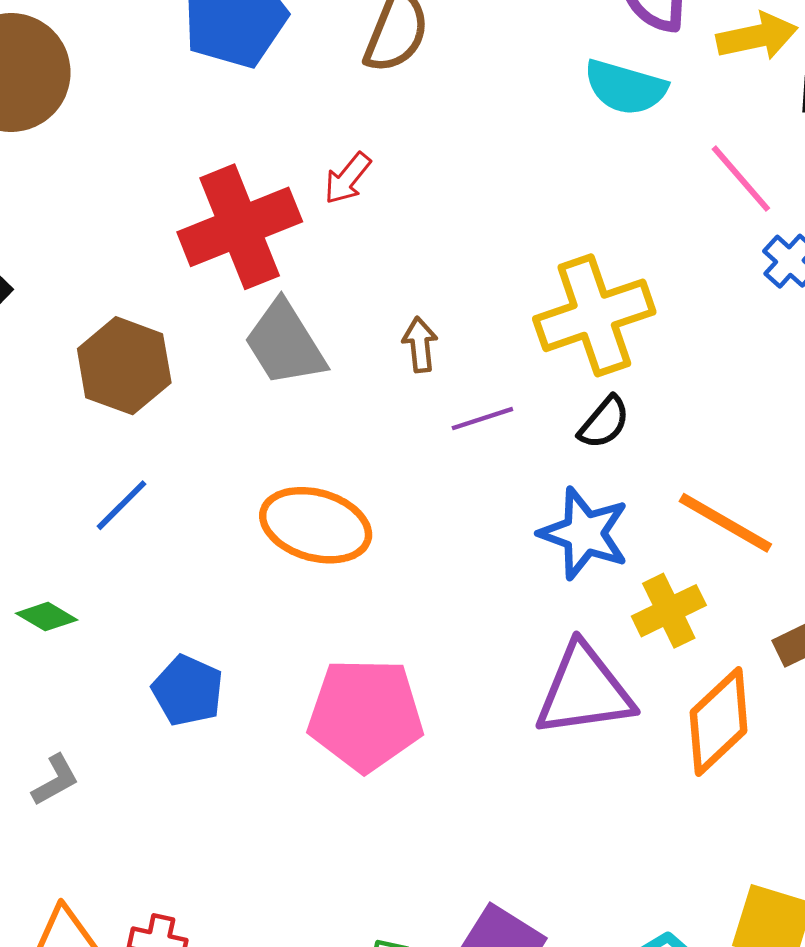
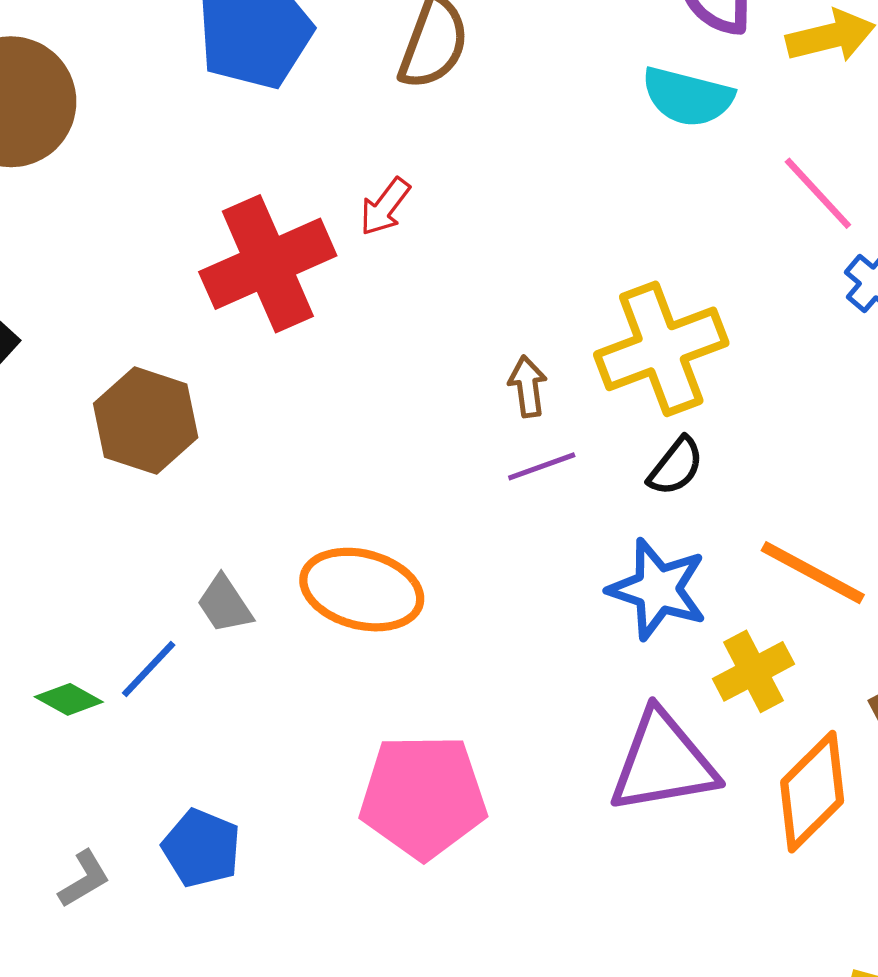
gray trapezoid: (285, 344) -> (225, 604), moved, size x0.6
brown arrow: (420, 345) -> (528, 386), moved
blue line: (122, 505) -> (149, 669), moved
blue pentagon: (188, 691) -> (201, 848), moved

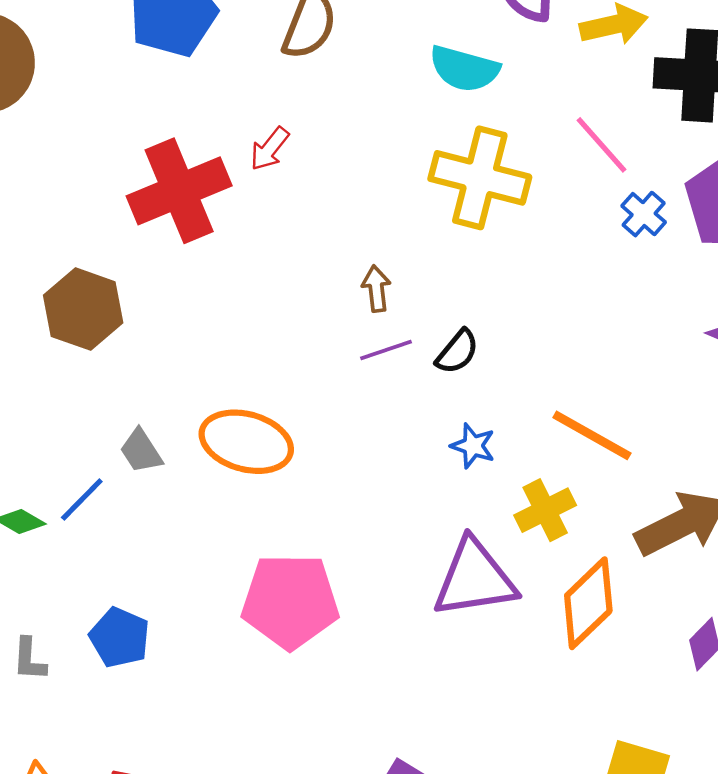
cyan semicircle: (688, 97) -> (464, 69), moved
yellow cross: (661, 349) -> (480, 178), moved, turned 34
black semicircle: (676, 466) -> (457, 352), moved
blue star: (658, 589) -> (473, 446), size x0.6
gray L-shape: (84, 879) -> (29, 659), turned 123

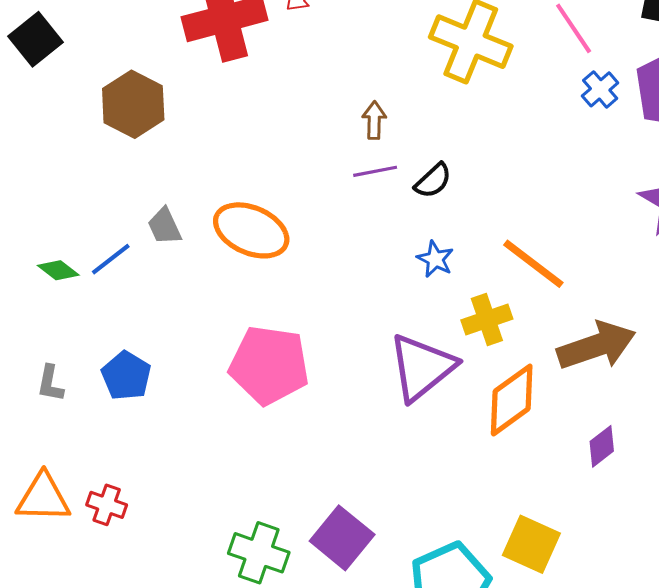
purple triangle: (475, 579) -> (422, 367), turned -38

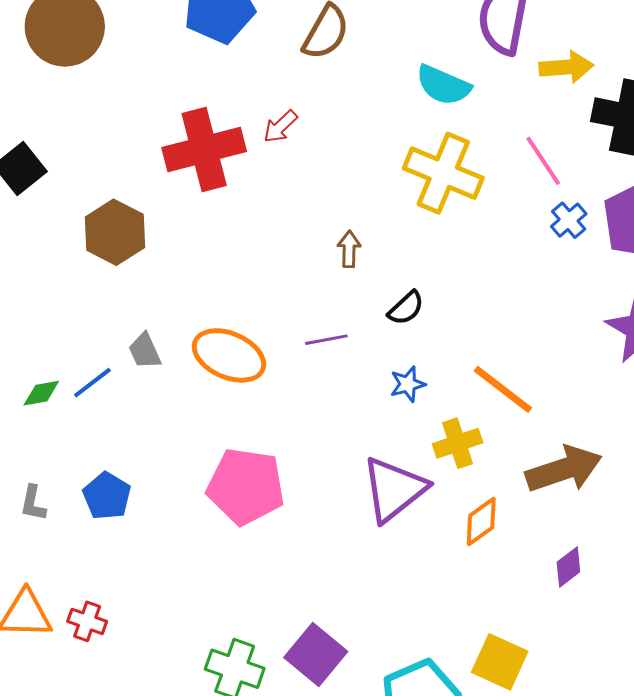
purple line: (375, 171) -> (326, 340), moved
blue star: (435, 259) -> (408, 384), turned 30
green diamond: (58, 270) -> (41, 393), turned -48
orange diamond: (512, 400) -> (481, 522), size x0.7

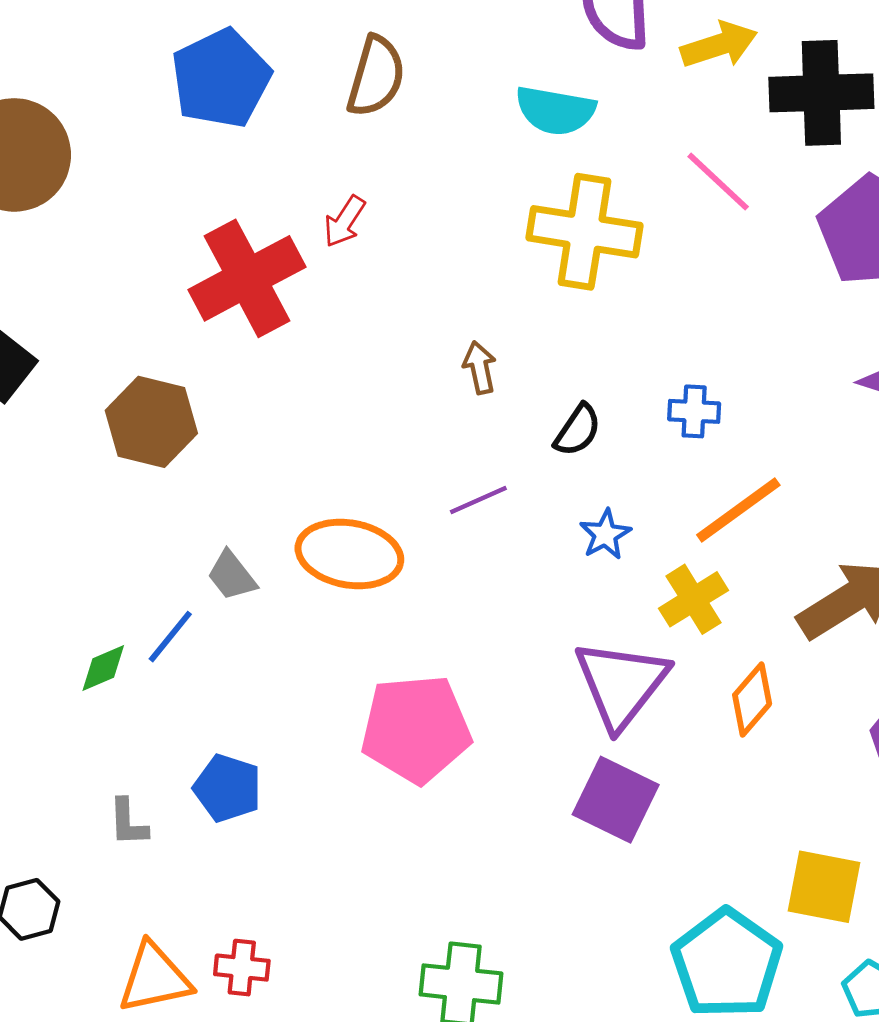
blue cross: (569, 220) -> (694, 411), moved, turned -33
orange line: (503, 389) -> (738, 510), turned -60
purple square: (316, 655) -> (616, 800), moved

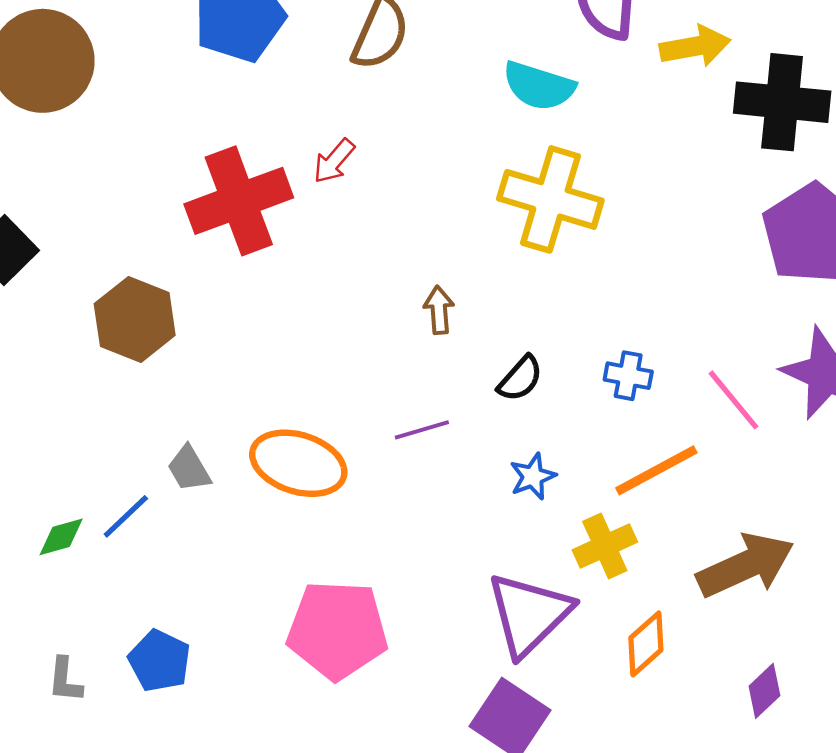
pink line: (718, 182) -> (734, 400), moved

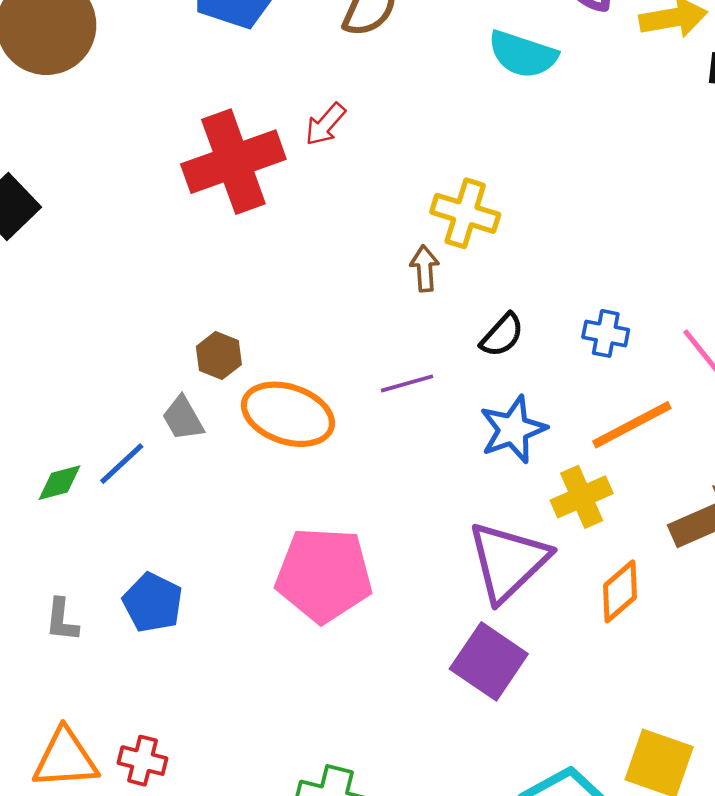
yellow cross: (550, 199) -> (465, 213), moved, size x0.7
brown hexagon: (135, 320) -> (219, 356), moved, size x0.6
blue star: (533, 477) -> (513, 429), size x1.5

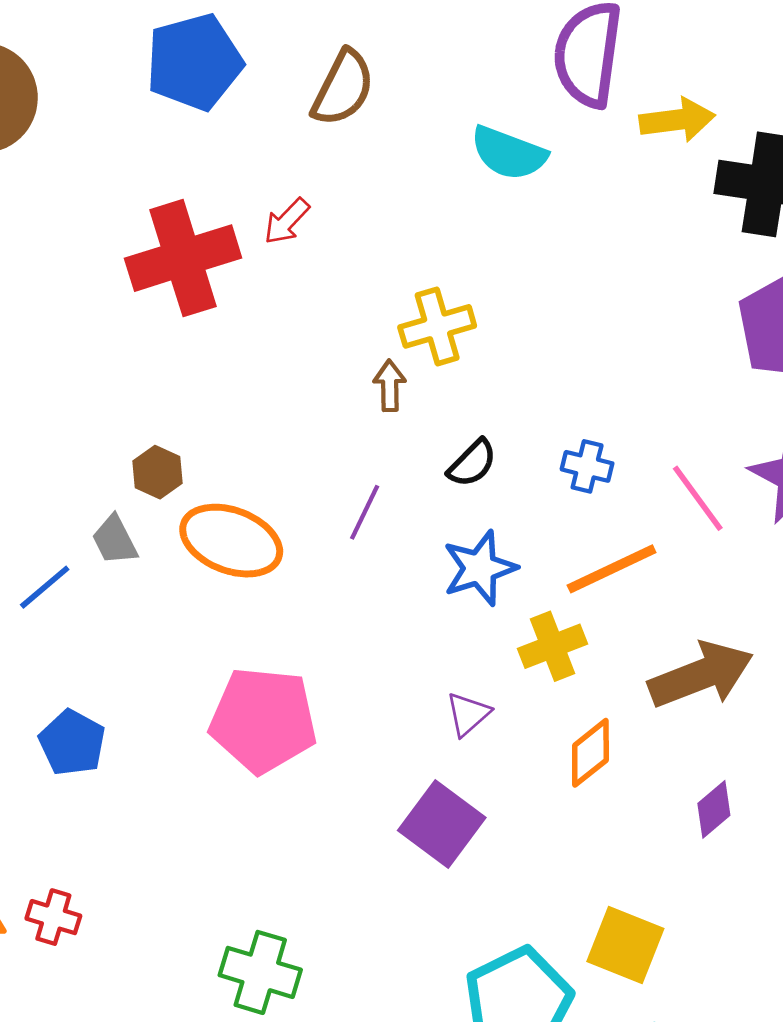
yellow cross: (465, 213) -> (437, 326), turned -36
purple line: (407, 383) -> (365, 512), turned -51
purple triangle: (508, 561) -> (468, 714), size x0.5

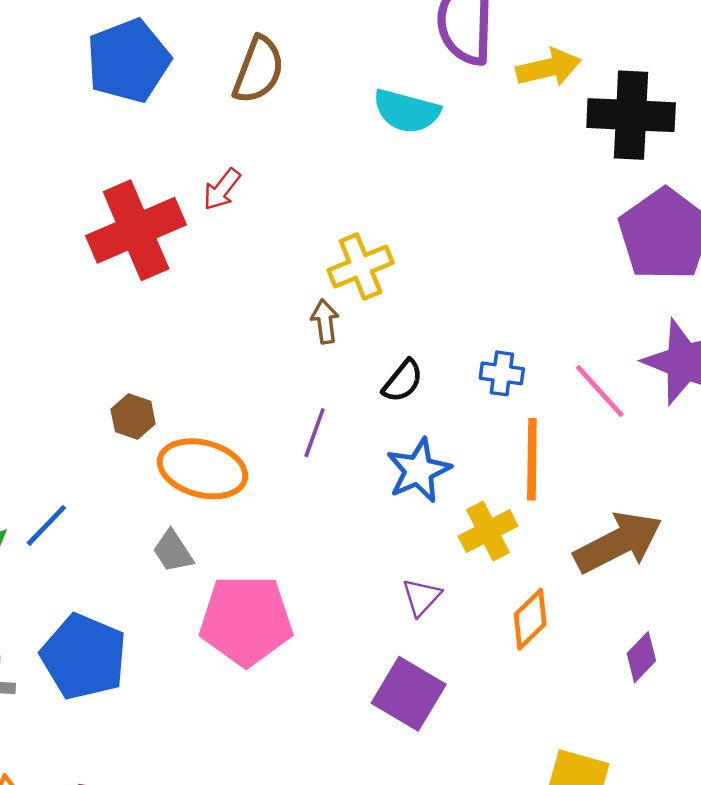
gray trapezoid: (115, 540) -> (173, 551), moved
orange line: (612, 569) -> (532, 459), turned -58
blue pentagon: (72, 743) -> (84, 657), size x1.5

